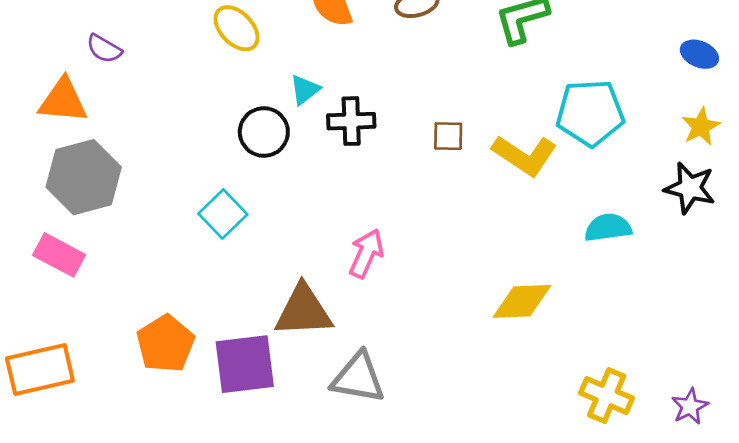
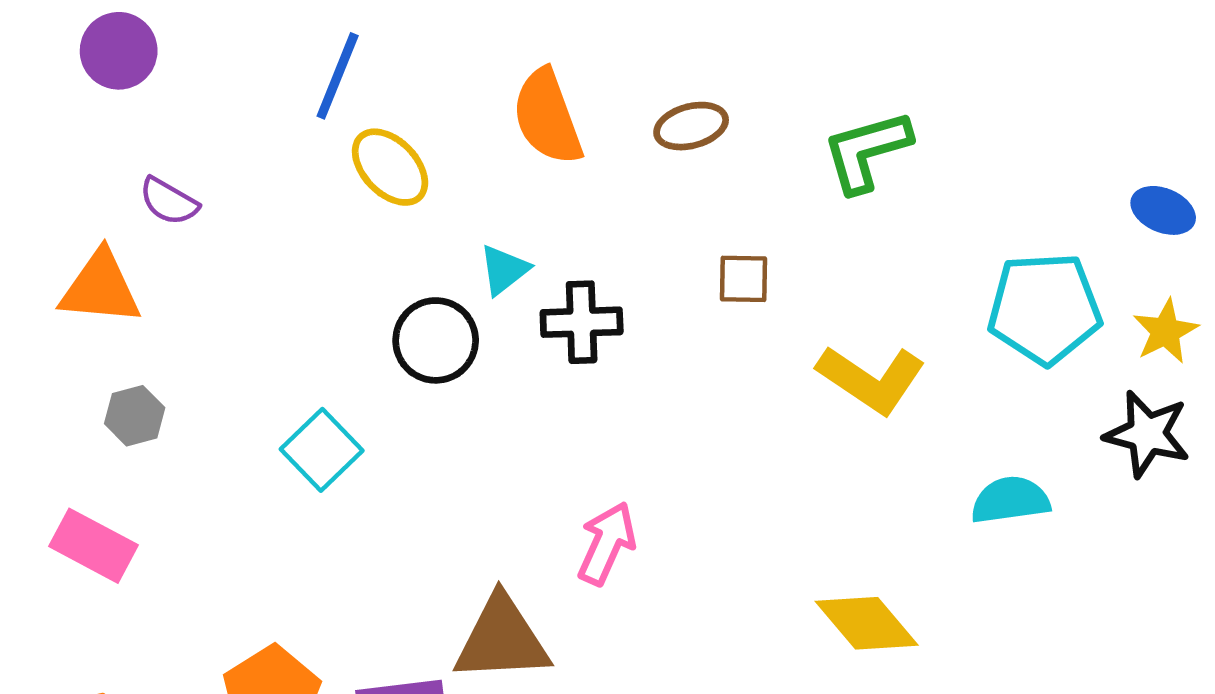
cyan pentagon: (590, 113) -> (1045, 309), moved
brown square: (448, 136) -> (744, 279), moved
gray hexagon: (84, 177) -> (135, 416), size x0.5
cyan square: (223, 214) -> (322, 450), moved
yellow diamond: (522, 301) -> (867, 623), turned 52

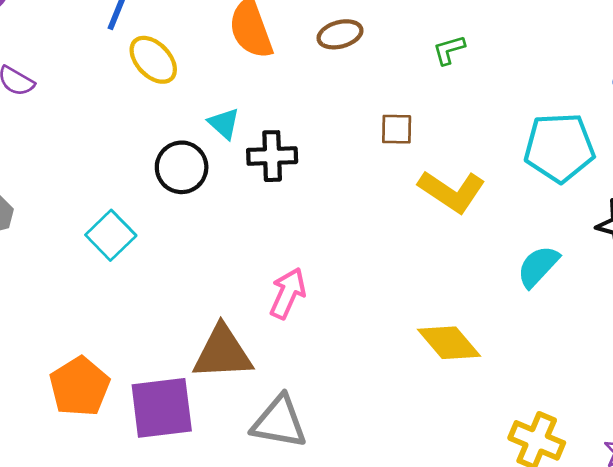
green L-shape: (867, 151) -> (449, 50), size x0.6
cyan triangle: (504, 270) -> (224, 123), turned -40
brown square: (744, 279) -> (397, 129), moved
cyan semicircle: (1010, 500) -> (538, 266), turned -39

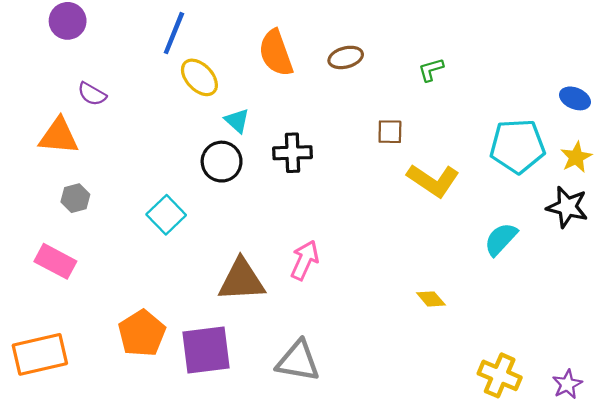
cyan triangle: (224, 123) -> (237, 121), moved
yellow diamond: (449, 343) -> (431, 299), size x0.6
brown triangle: (223, 353) -> (242, 280), moved

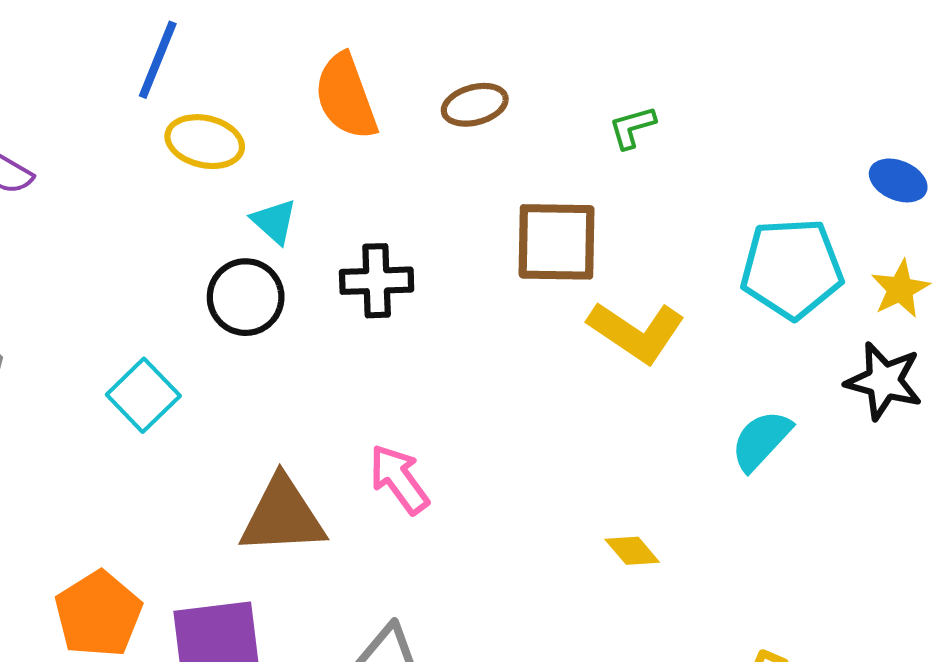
yellow ellipse: (199, 77) -> (205, 142), turned -33
brown square: (390, 132) -> (557, 242), size x1.8
pink arrow: (305, 260) -> (399, 479), turned -60

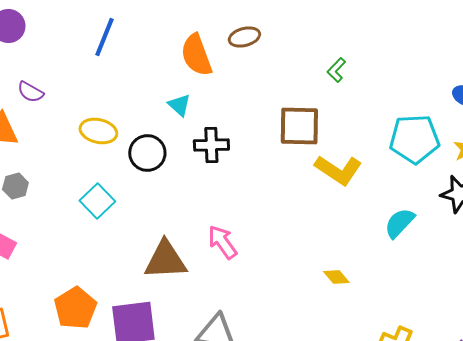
brown ellipse: (475, 105) -> (244, 37), moved
green L-shape: (632, 127) -> (336, 70), turned -30
yellow ellipse: (205, 142) -> (98, 131), moved
cyan triangle: (274, 221) -> (179, 105), moved

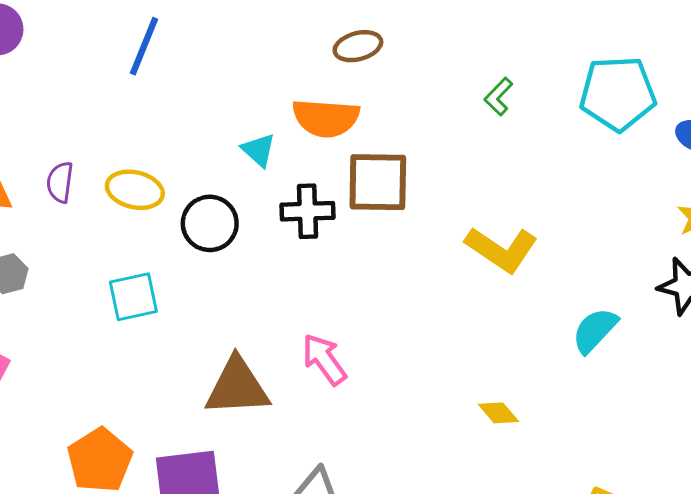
orange semicircle: (196, 55) -> (326, 118), moved, turned -66
purple semicircle: (30, 92) -> (60, 182), moved, turned 68
brown square: (299, 126) -> (378, 182), moved
cyan pentagon: (414, 139) -> (618, 94), moved
cyan square: (97, 201) -> (133, 297), turned 32

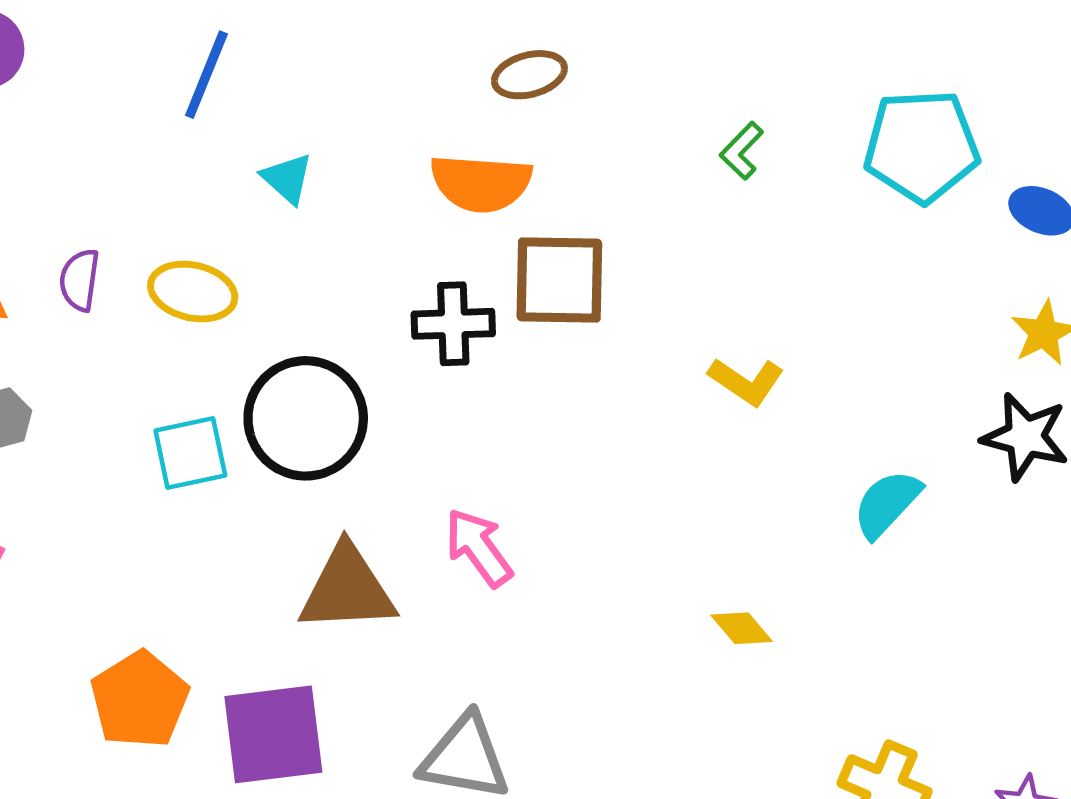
cyan triangle: (259, 150) -> (287, 178), moved
black circle: (210, 223) -> (306, 418), moved, size x1.4
yellow L-shape: (502, 249) -> (746, 381), size x0.7

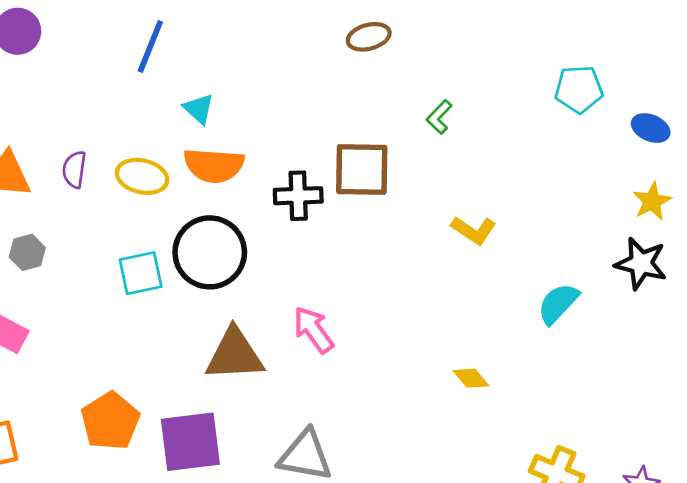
brown ellipse: (529, 75) -> (369, 37), moved
cyan pentagon: (921, 146) -> (579, 89), size x0.7
green L-shape: (742, 151) -> (439, 117), moved
orange semicircle: (481, 183) -> (214, 165), moved

